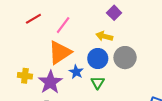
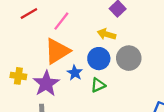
green triangle: (98, 83) -> (98, 85), turned 32

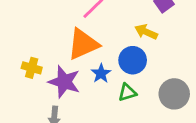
gray circle: (129, 58) -> (174, 94), moved
purple star: (46, 84) -> (64, 82), turned -30

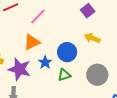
yellow arrow: (146, 32) -> (92, 38), moved
orange triangle: (83, 44) -> (32, 42), size x0.7

